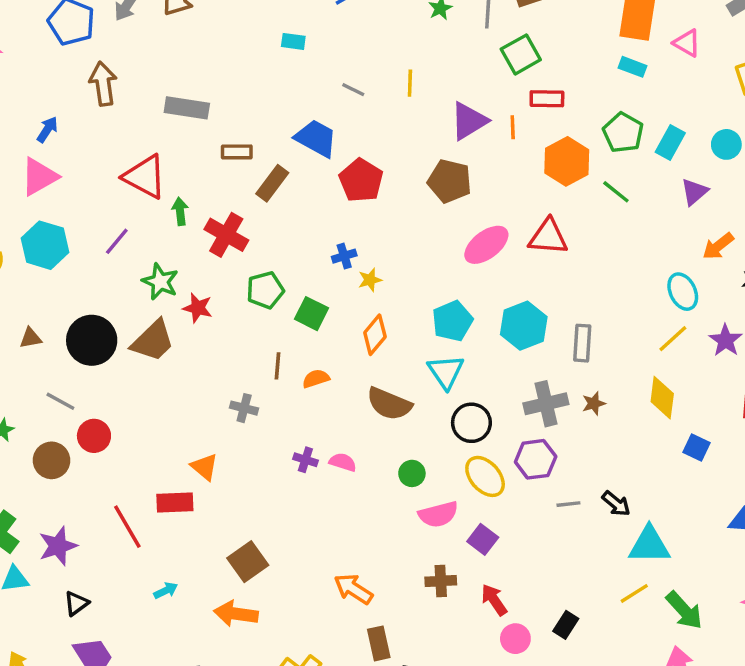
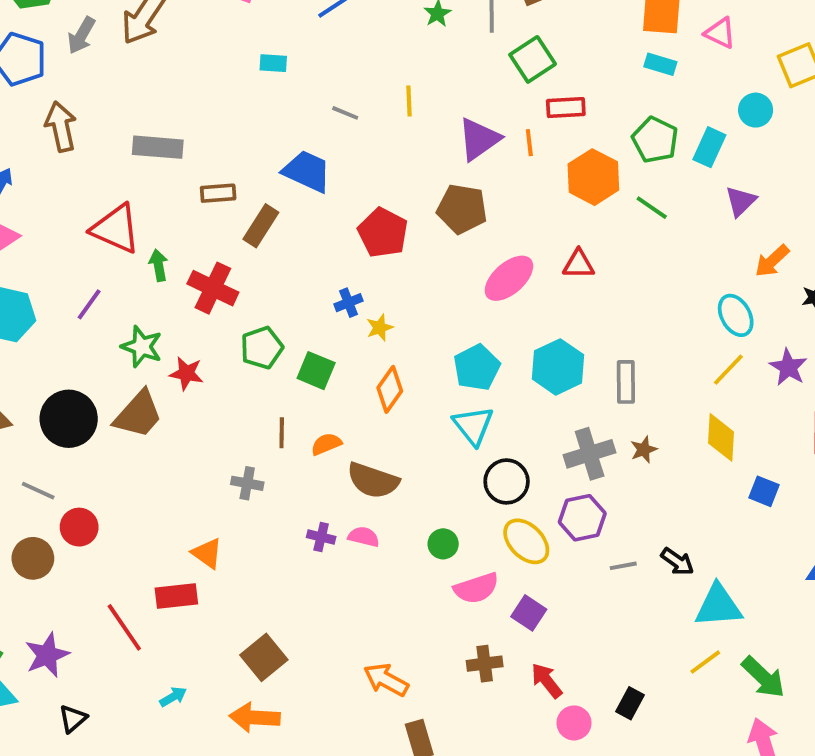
cyan circle: (726, 144) -> (756, 110), moved
red pentagon: (361, 180) -> (383, 233), moved
red triangle: (548, 237) -> (579, 264), size x0.7
brown semicircle: (389, 404) -> (373, 480), moved

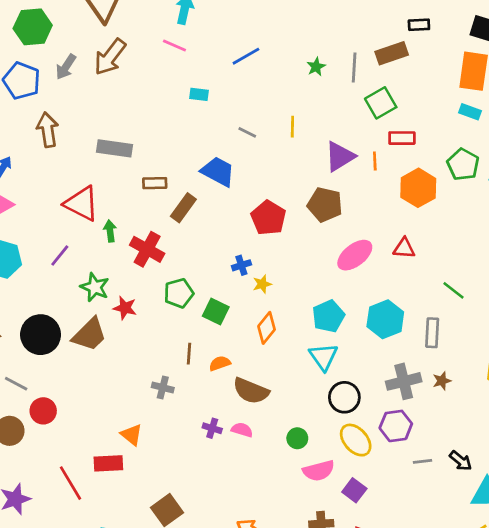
green line: (652, 208) -> (454, 290), moved

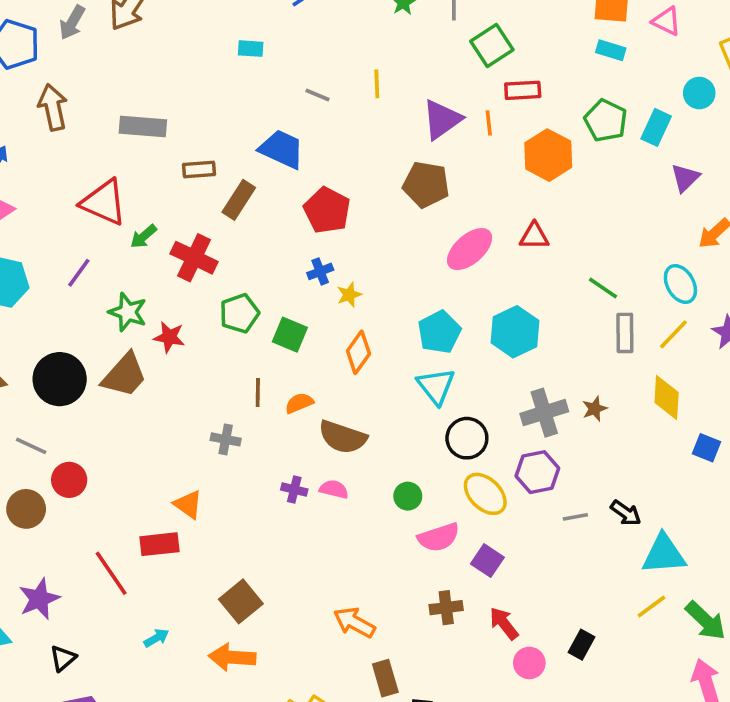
red pentagon: (268, 218) -> (327, 210), moved
green arrow: (110, 231) -> (144, 236), turned -120
gray rectangle: (432, 333) -> (625, 333), moved

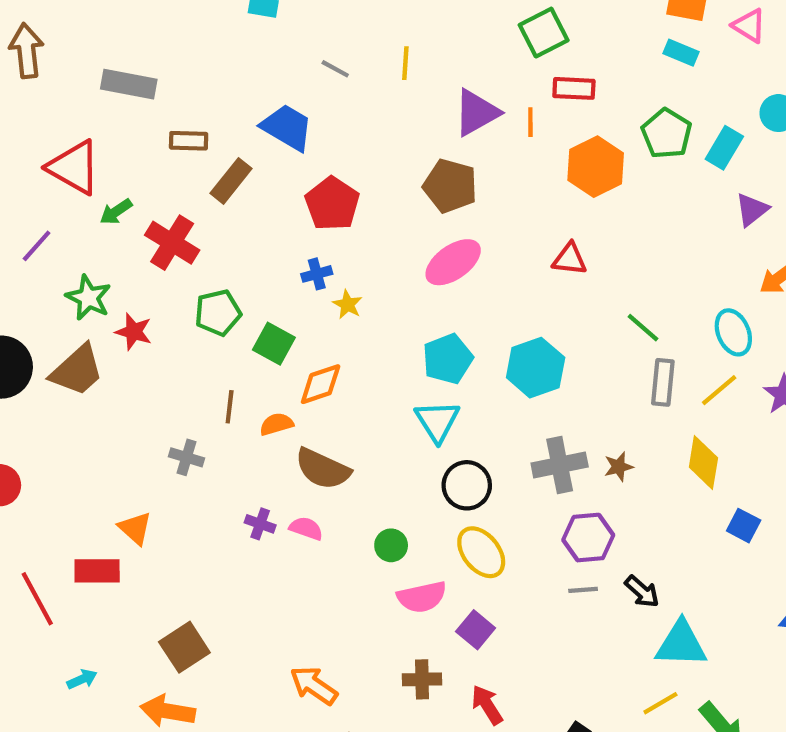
pink ellipse: (470, 249) -> (453, 262), moved
yellow star: (349, 295) -> (348, 304), turned -30
orange diamond: (358, 352) -> (321, 384), moved, turned 30
purple hexagon: (537, 472) -> (588, 538), moved

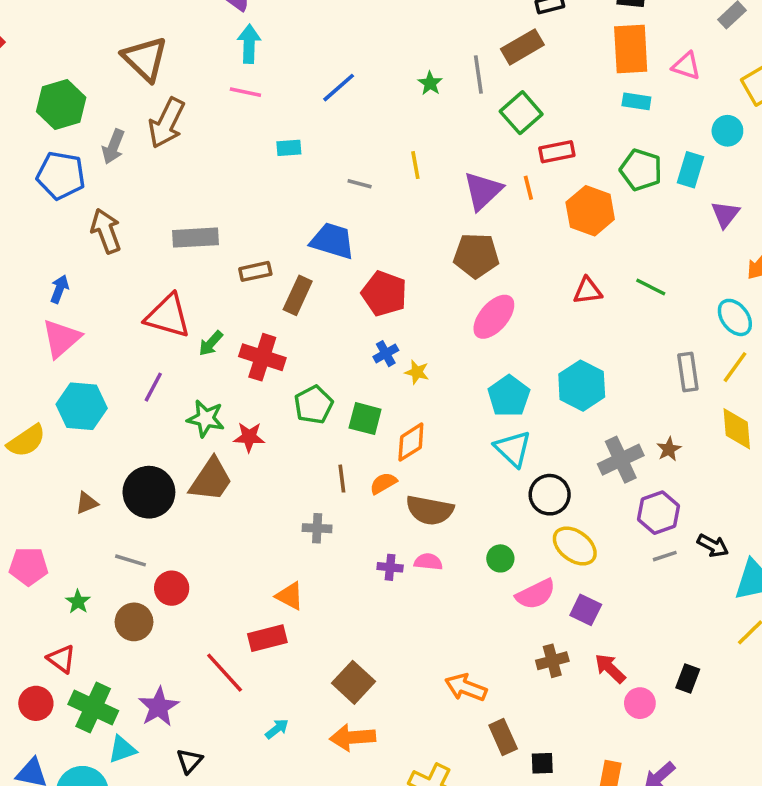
green line: (643, 328) -> (651, 287), moved

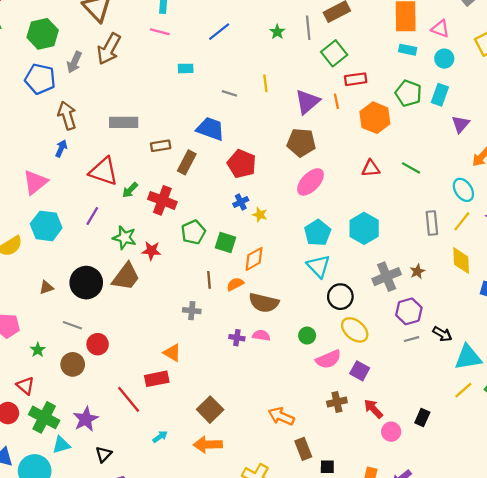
cyan circle: (727, 131) -> (444, 59), moved
blue arrow: (59, 289) -> (61, 148), moved

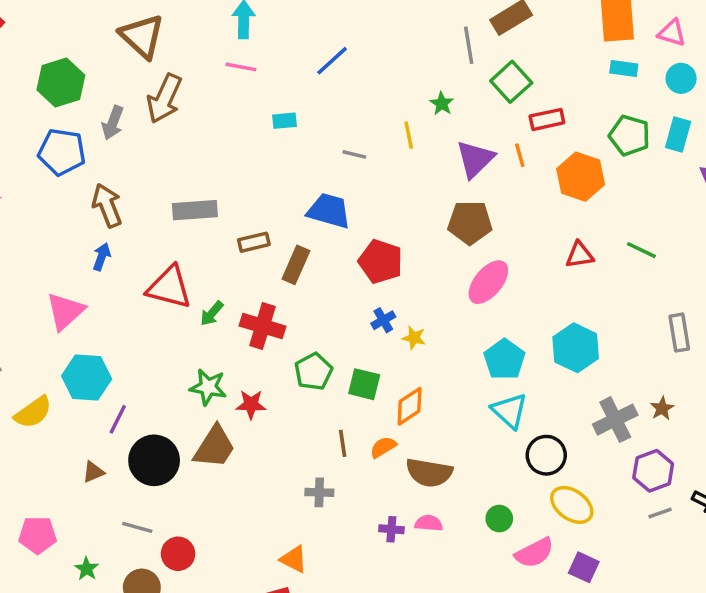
green star: (277, 32) -> (442, 104), moved
purple line: (92, 216) -> (118, 419), moved

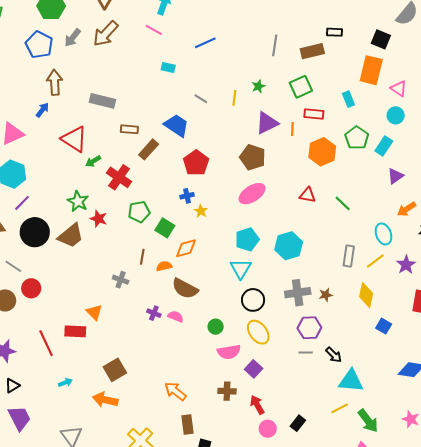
gray line: (469, 45) -> (275, 45), moved
cyan rectangle: (624, 69) -> (348, 99), moved, turned 42

